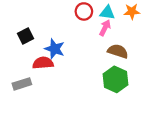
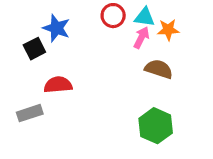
orange star: (132, 11) -> (168, 30), moved
blue star: (55, 49) -> (56, 28), moved
green hexagon: (115, 79) -> (156, 126), moved

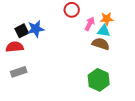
cyan triangle: (145, 17) -> (104, 31), moved
blue star: (56, 28) -> (36, 29), moved, turned -30
red semicircle: (58, 85) -> (15, 47), moved

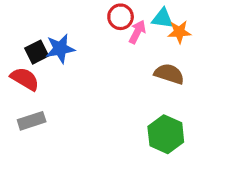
pink arrow: (90, 24) -> (137, 32), moved
cyan triangle: (104, 31) -> (162, 18), moved
red semicircle: (15, 47) -> (25, 79), turned 36

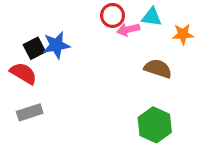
pink arrow: (137, 32) -> (128, 30), turned -130
orange star: (179, 32) -> (183, 34), moved

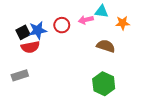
red circle: (113, 15) -> (62, 25), moved
red semicircle: (23, 73) -> (30, 47), moved, turned 138

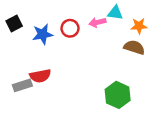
black square: (23, 32) -> (14, 24), moved
brown semicircle: (106, 46) -> (134, 47), moved
red semicircle: (30, 47) -> (40, 76), moved

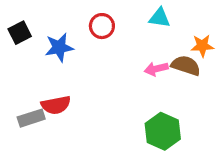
pink arrow: (97, 22) -> (156, 69), moved
orange star: (139, 26) -> (202, 46), moved
red circle: (70, 28) -> (102, 26), moved

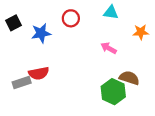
brown semicircle: (186, 65) -> (129, 78), moved
pink arrow: (156, 69) -> (109, 48), turned 42

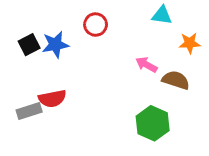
cyan triangle: (111, 13) -> (162, 15), moved
black square: (14, 23) -> (29, 45), moved
brown semicircle: (129, 78) -> (176, 80), moved

